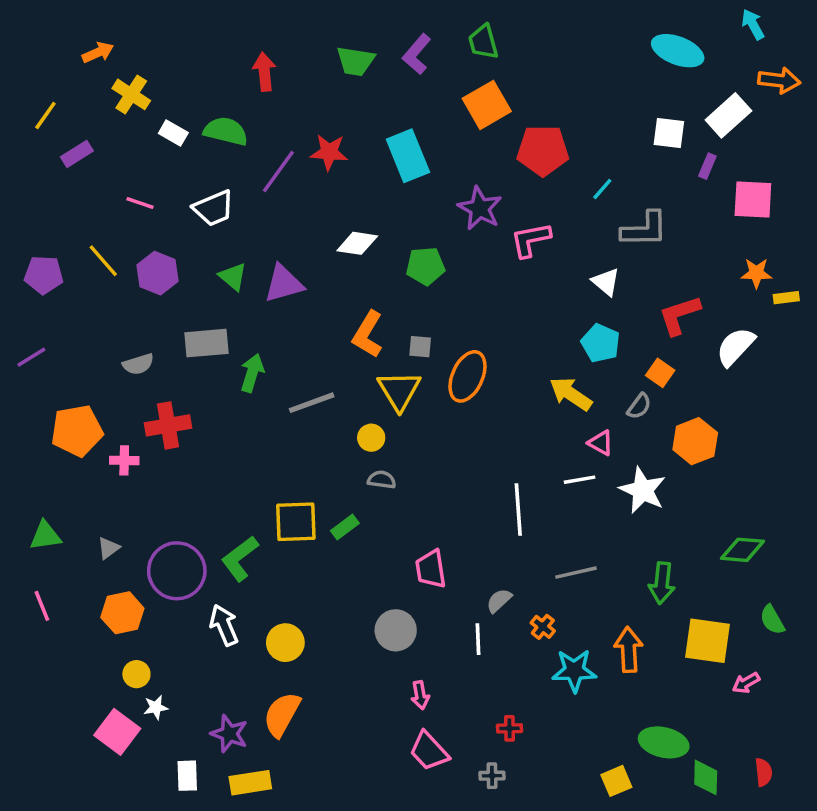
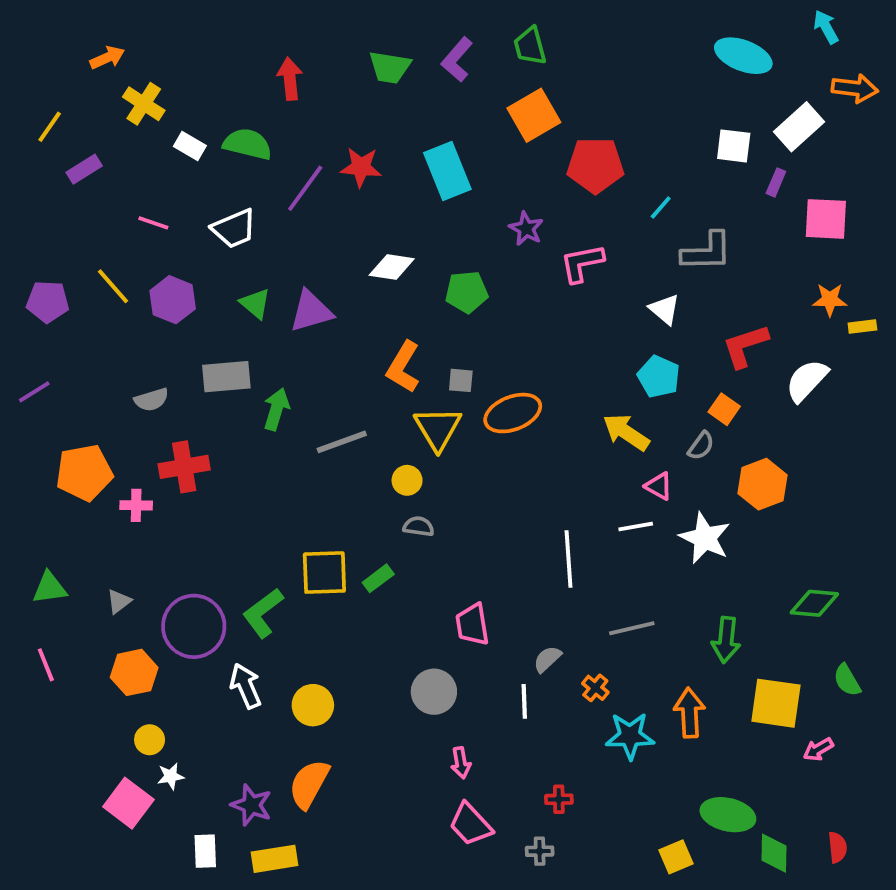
purple star: (480, 208) -> (526, 229), size x0.7
orange ellipse: (467, 376) -> (513, 413), turned 45

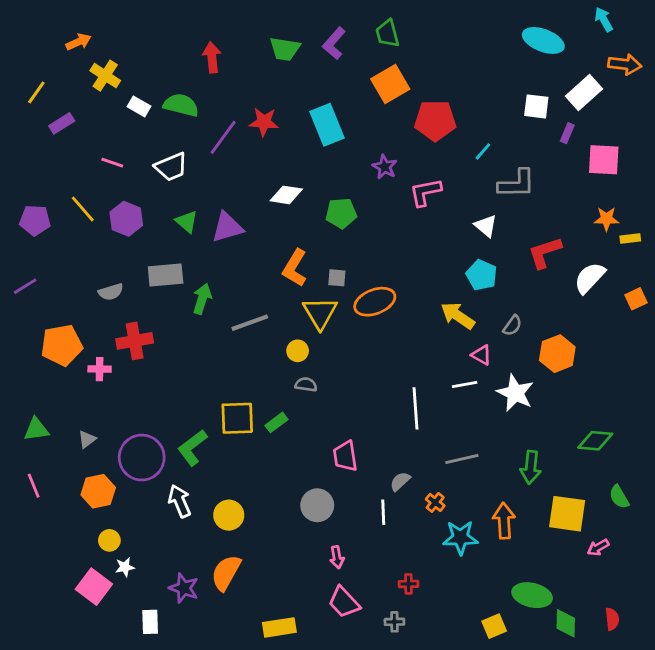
orange square: (724, 409) -> (636, 299), moved, turned 30
yellow rectangle: (274, 859) -> (279, 627), moved

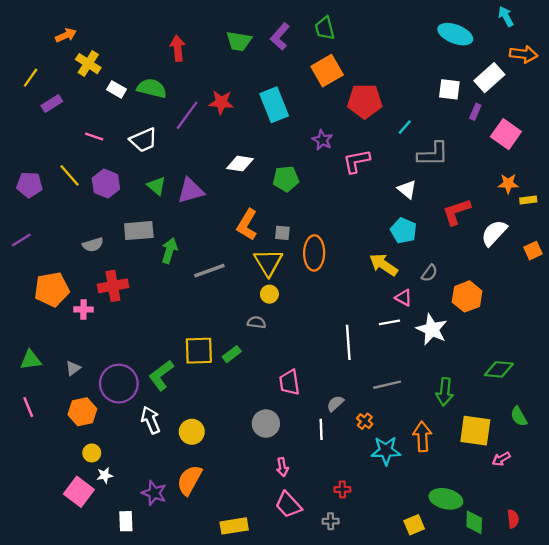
pink square: (604, 160) -> (506, 134), turned 32
orange ellipse: (375, 302) -> (314, 253), turned -68
yellow circle: (298, 351) -> (269, 294), moved

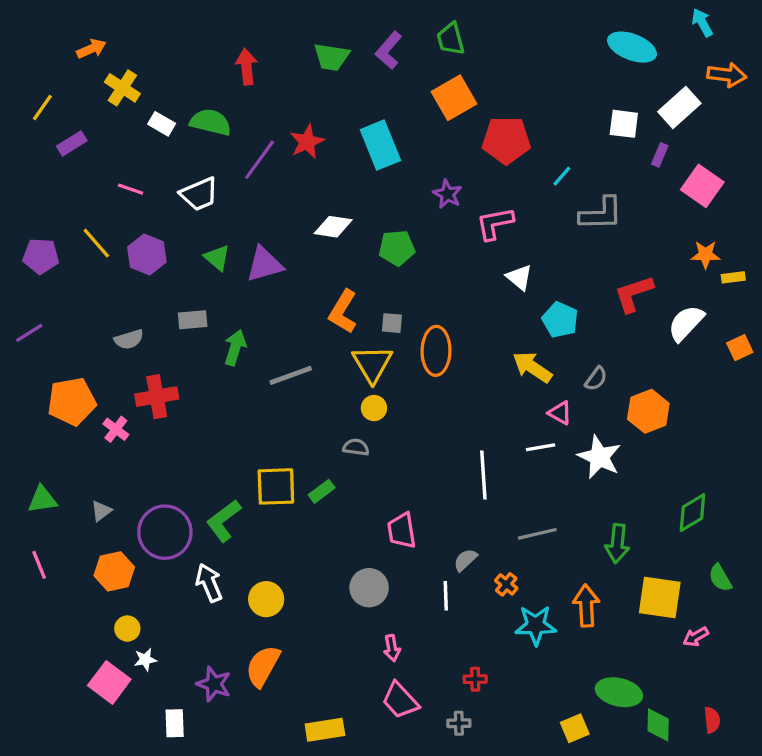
red star: (221, 102) -> (307, 142), turned -30
white triangle: (407, 189) -> (519, 277), moved
gray rectangle: (139, 231) -> (193, 320), size x0.7
pink cross: (84, 309) -> (116, 429), turned 36
green diamond: (499, 369) -> (692, 513), turned -36

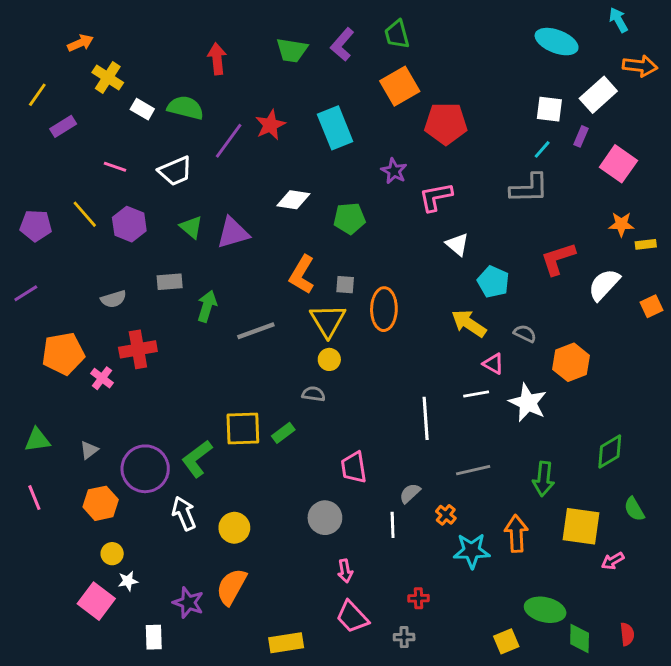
cyan line: (562, 176) -> (542, 149), moved
gray semicircle: (596, 379) -> (525, 334), turned -100

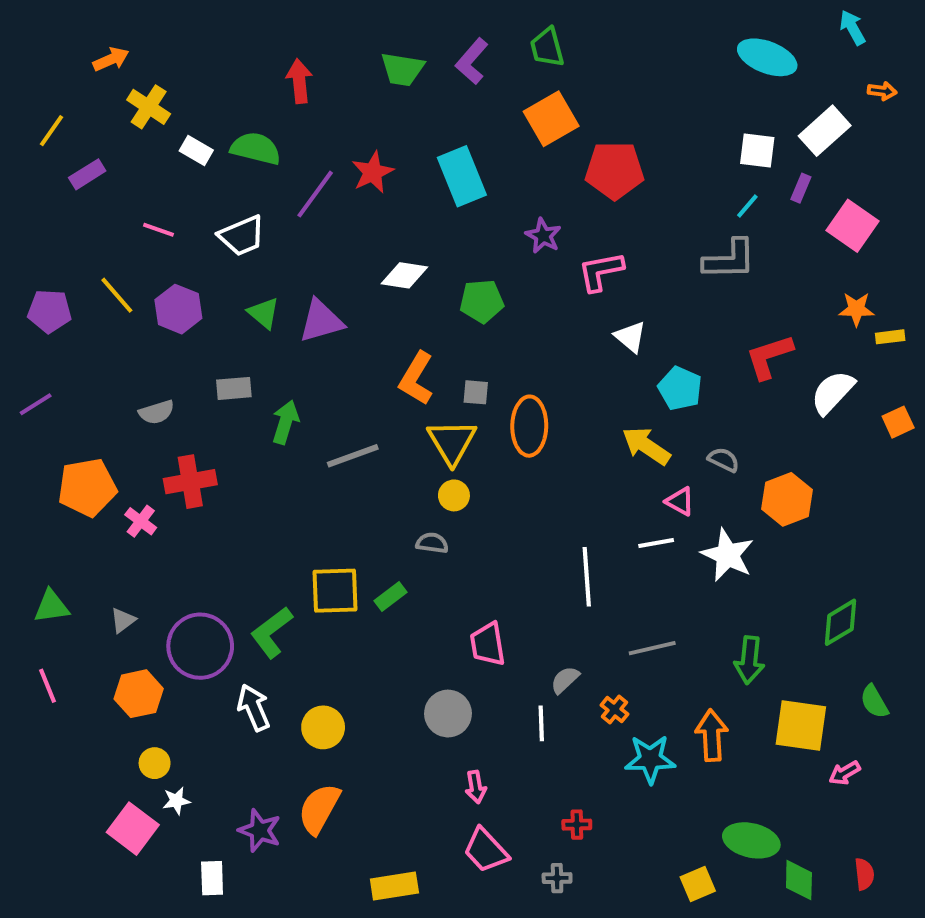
orange arrow: (640, 66) -> (882, 91), size x0.6

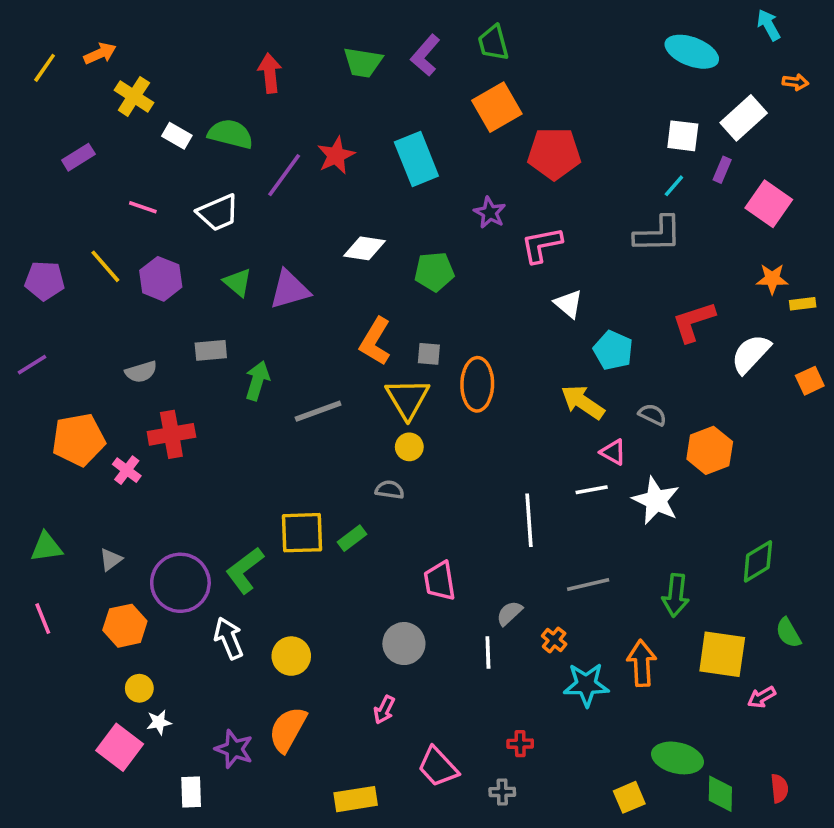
yellow line: (51, 131) -> (45, 68), moved
pink arrow: (476, 787) -> (384, 710), moved, turned 36

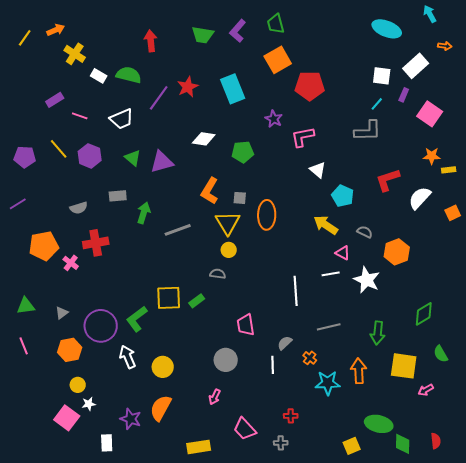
purple rectangle: (78, 157) -> (55, 100), moved

